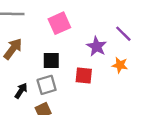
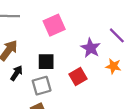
red square: (84, 76) -> (78, 77), turned -36
black arrow: (21, 91) -> (16, 73), moved

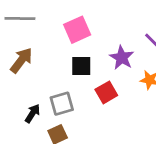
black square: (46, 62) -> (81, 66), moved
black arrow: (16, 73) -> (32, 113), moved

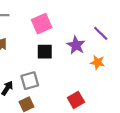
red square: (106, 92) -> (76, 100), moved

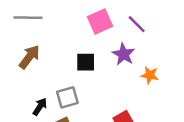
pink square: (42, 24) -> (100, 22), moved
purple line: (101, 33) -> (137, 24), moved

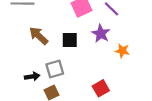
brown arrow: (29, 57) -> (39, 36), moved, turned -84
black arrow: (40, 107) -> (32, 76), turned 48

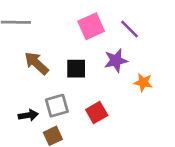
purple star: (101, 34) -> (116, 60), turned 30
red square: (101, 88) -> (97, 112), moved

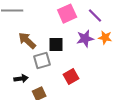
orange star: (143, 82) -> (105, 38), moved
gray square: (57, 106) -> (42, 61), moved

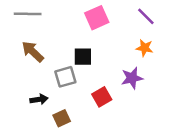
purple line: (95, 16) -> (146, 16), moved
purple star: (85, 39) -> (132, 78), moved
brown arrow: (27, 41) -> (33, 52), moved

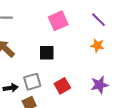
gray square: (65, 77) -> (32, 82), moved
purple star: (132, 78) -> (99, 85), moved

